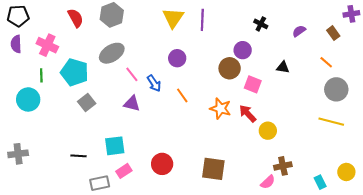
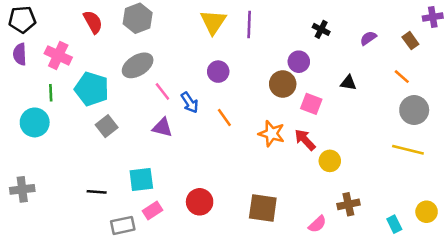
pink semicircle: (268, 182) -> (317, 224), moved

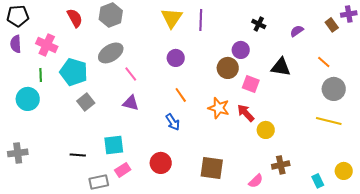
brown rectangle: (410, 41) -> (332, 25), moved
black triangle: (348, 83) -> (281, 67), size x1.5
blue arrow: (190, 103) -> (173, 122), moved

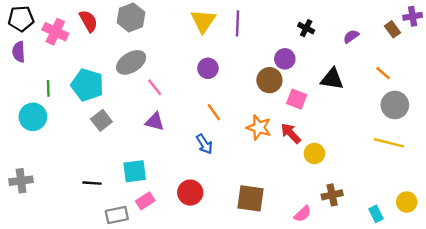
pink cross: (47, 45) -> (55, 32), moved

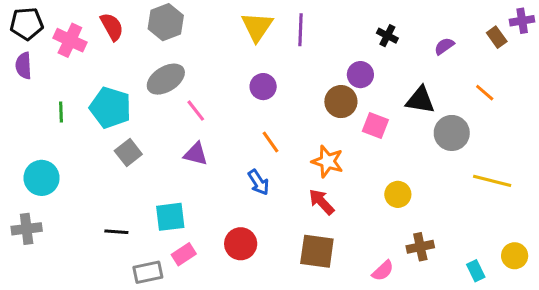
gray circle: (395, 105) -> (452, 133), moved
cyan circle: (33, 117) -> (42, 178), moved
red arrow: (291, 133) -> (321, 202), moved

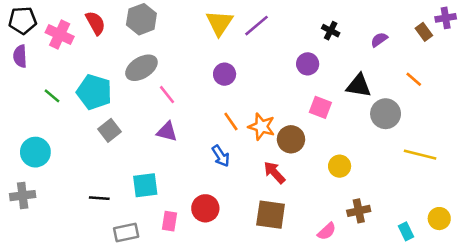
purple line: (301, 30) -> (256, 26), turned 48
brown circle: (341, 102) -> (291, 139), moved
green line: (61, 112) -> (52, 96), turned -48
orange star: (327, 161) -> (262, 127), moved
pink rectangle: (184, 254) -> (170, 221), moved, turned -48

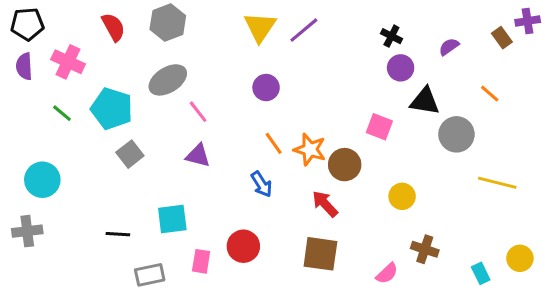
pink cross: (60, 35) -> (68, 62), moved
purple circle: (308, 64) -> (401, 68), moved
brown cross: (359, 211) -> (425, 249), turned 30

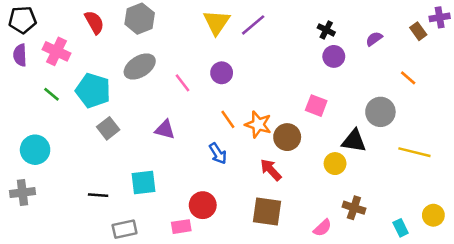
black triangle: (425, 101) -> (354, 141), moved
pink line: (198, 112) -> (183, 83), moved
pink rectangle: (201, 261) -> (181, 227), moved, turned 72

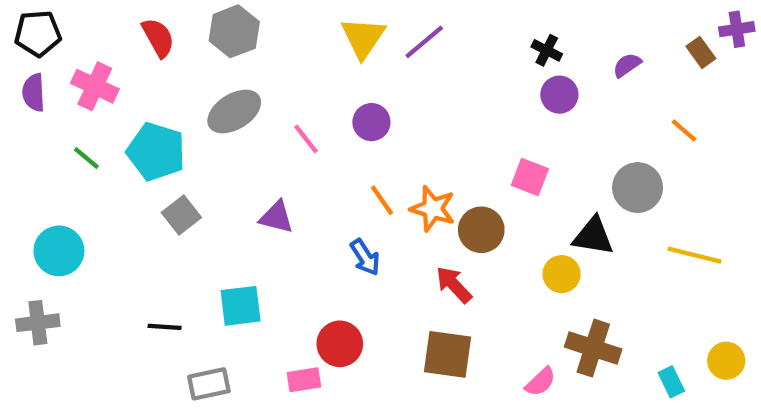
brown cross: (354, 208) -> (593, 348), size x1.4

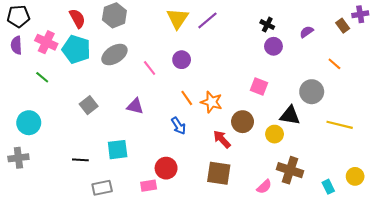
cyan pentagon: (156, 152) -> (76, 49), moved
brown circle: (481, 230) -> (243, 122), moved

